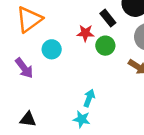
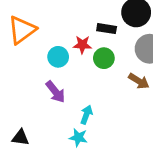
black rectangle: (108, 18) -> (107, 29), turned -42
cyan circle: (52, 49) -> (58, 57), moved
purple arrow: (24, 68) -> (55, 92), moved

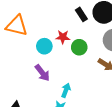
black rectangle: (107, 29) -> (81, 14), moved, turned 48
orange triangle: (22, 30) -> (17, 26), turned 50

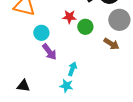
cyan circle: (44, 46) -> (41, 33), moved

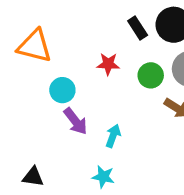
green circle: (85, 27) -> (151, 75), moved
cyan arrow: (72, 69) -> (113, 136), moved

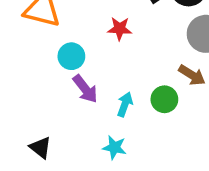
green circle: (151, 75) -> (164, 99), moved
black triangle: (33, 177) -> (40, 147), turned 30

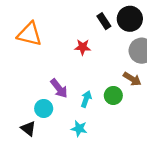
cyan circle: (71, 56) -> (44, 108), moved

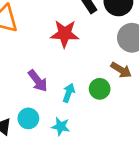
red star: (83, 47) -> (65, 34), size x1.5
cyan circle: (44, 108) -> (28, 118), moved

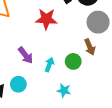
brown arrow: (121, 70) -> (90, 47), turned 35
cyan star: (61, 126) -> (64, 90), moved

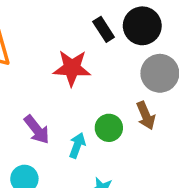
green circle: (73, 61) -> (109, 128), moved

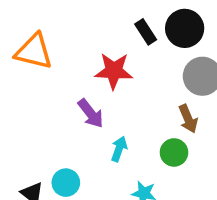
green circle: (109, 128) -> (174, 152), moved
purple arrow: (37, 130) -> (91, 113), moved

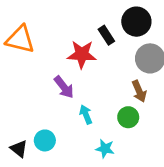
black rectangle: (146, 32) -> (106, 35), moved
cyan arrow: (119, 149) -> (86, 114), turned -42

